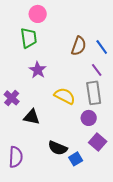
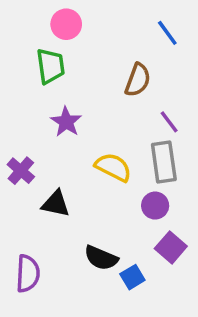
blue line: (102, 47) -> (167, 33), moved

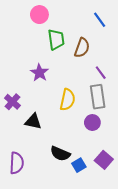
green trapezoid: (50, 66) -> (56, 39), moved
yellow semicircle: (113, 167) -> (67, 100), turned 75
purple square: (171, 247) -> (104, 160), moved

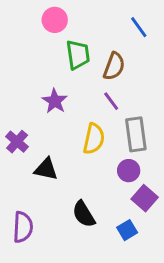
purple line: (101, 73) -> (111, 101), moved
black semicircle: (60, 154) -> (84, 214), turned 36
purple square: (104, 160) -> (145, 198), moved
blue square: (79, 165) -> (127, 230), moved

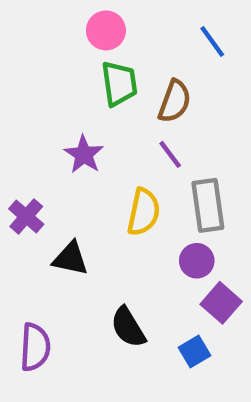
pink circle: (55, 20) -> (106, 30), moved

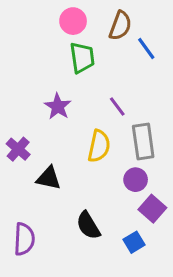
blue line: (212, 42) -> (146, 48), moved
brown semicircle: (175, 101) -> (120, 26), moved

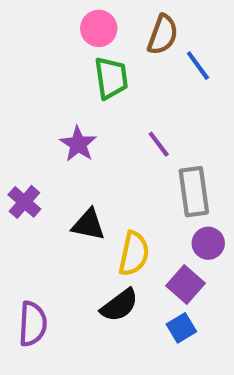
yellow semicircle: (99, 146) -> (134, 254), moved
black triangle: (49, 178) -> (88, 225), moved
purple circle: (136, 180) -> (208, 243), moved
purple square: (152, 209) -> (186, 285), moved
black semicircle: (88, 225) -> (119, 305), turned -96

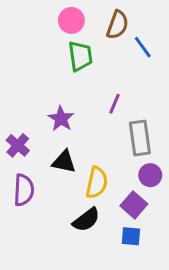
purple star: (78, 144) -> (61, 119), moved
purple line: (159, 144) -> (115, 104), turned 60
purple semicircle: (33, 324) -> (24, 190), moved
blue square: (181, 328) -> (131, 236), turned 36

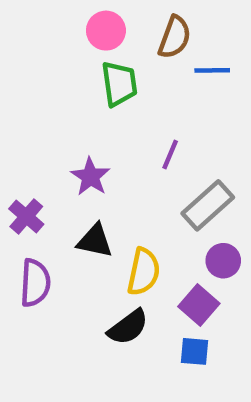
blue line: (143, 47) -> (212, 70), turned -55
gray rectangle: (140, 138) -> (208, 205), turned 56

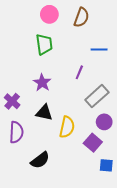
blue line: (212, 70) -> (99, 50), moved
green trapezoid: (119, 84) -> (44, 44), moved
black semicircle: (128, 327) -> (40, 160), moved
blue square: (194, 351) -> (106, 165), moved

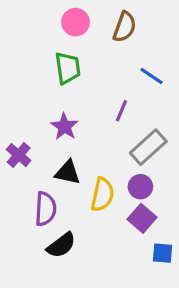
blue line: (99, 50) -> (151, 76), turned 35
purple circle: (104, 122) -> (140, 187), moved
purple semicircle: (16, 132) -> (45, 209), moved

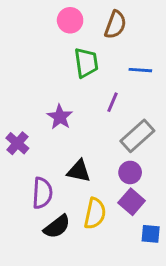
green trapezoid: (68, 68) -> (86, 63), moved
blue line: (151, 76) -> (140, 70), turned -30
black triangle: (68, 172) -> (79, 171), moved
yellow semicircle: (102, 195) -> (95, 213), moved

